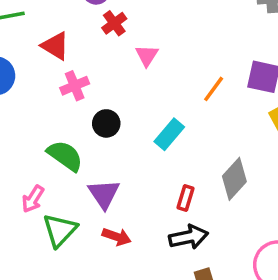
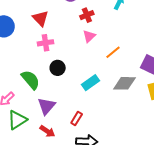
red cross: (114, 23) -> (87, 15), moved
orange line: (214, 89) -> (113, 52), moved
gray diamond: (234, 179) -> (125, 83), moved, turned 35
red rectangle: (185, 198) -> (77, 119), moved

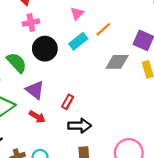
black circle: (58, 68) -> (45, 49), size x1.5
cyan rectangle: (90, 83) -> (78, 41), moved
purple triangle: (46, 106) -> (35, 90), turned -30

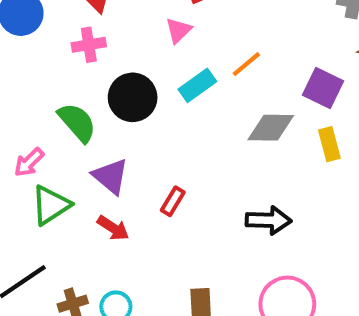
pink triangle: (77, 13) -> (179, 30), moved
pink cross: (31, 23) -> (89, 45), moved
black arrow: (80, 126) -> (268, 220), moved

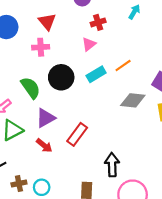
purple triangle: (111, 176) -> (45, 118), turned 45
red rectangle: (173, 201) -> (77, 134), size x1.5
black arrow: (268, 220) -> (112, 165), moved, turned -100

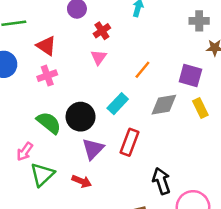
cyan rectangle: (96, 74) -> (118, 104), moved
black circle: (61, 77) -> (81, 117), moved
purple triangle: (45, 118) -> (93, 149), moved
red rectangle: (77, 134) -> (130, 142), moved

